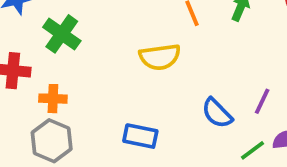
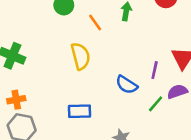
yellow semicircle: (160, 57) -> (81, 56), turned -84

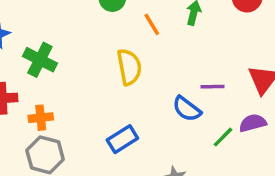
purple line: (155, 70) -> (213, 87), moved, turned 72
blue rectangle: (79, 111) -> (122, 139), turned -35

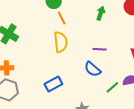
orange line: (152, 24) -> (62, 18), moved
purple line: (213, 87) -> (100, 49), moved

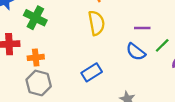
green line: (112, 87) -> (162, 45), moved

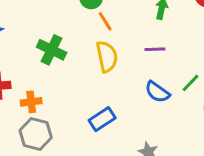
green cross: (35, 18) -> (52, 50), moved
purple line: (142, 28) -> (155, 49), moved

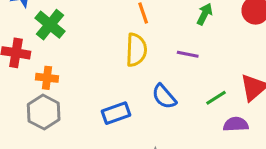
green cross: (52, 50) -> (50, 25), moved
blue semicircle: (157, 92) -> (164, 97), moved

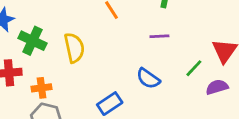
yellow semicircle: (136, 50) -> (74, 48), moved

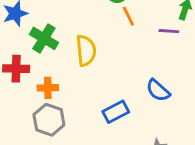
purple line: (159, 36) -> (169, 31), moved

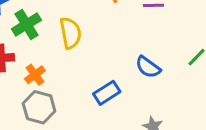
green cross: (44, 38) -> (26, 25), turned 32
orange cross: (48, 88) -> (35, 75), turned -30

